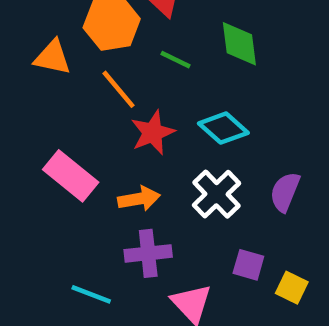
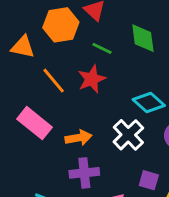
orange line: (119, 89) -> (54, 81), moved
cyan diamond: (223, 128) -> (149, 103), moved
red star: (153, 133) -> (92, 79), moved

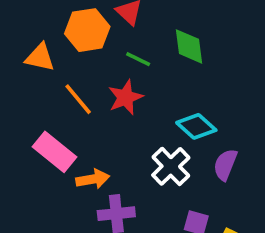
orange arrow: (78, 138) -> (93, 179), moved

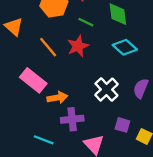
orange triangle: (40, 57) -> (14, 27), moved, turned 30
cyan diamond: (196, 126) -> (125, 47), moved

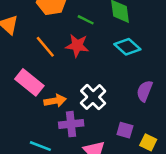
red star: (78, 46) -> (77, 46), turned 30
white cross: (106, 90) -> (93, 97), moved

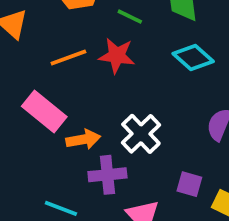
orange line: (45, 47) -> (68, 58), turned -70

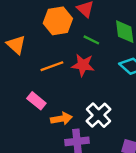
pink rectangle: (44, 111) -> (36, 101), size x0.7

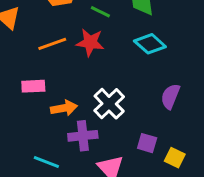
pink rectangle: (36, 101) -> (33, 86), turned -42

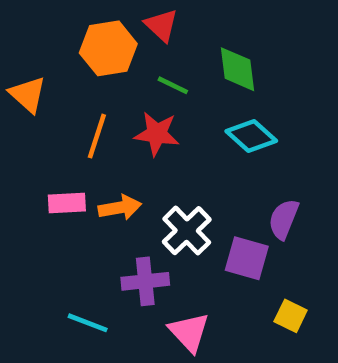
orange line: (52, 44) -> (97, 136), turned -52
orange arrow: (64, 108) -> (120, 208), moved
purple square: (147, 143) -> (247, 258), moved, size x1.4

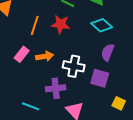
pink rectangle: (67, 203) -> (22, 54), turned -49
purple semicircle: (284, 219) -> (108, 52), moved
white cross: (187, 231) -> (74, 66), turned -35

